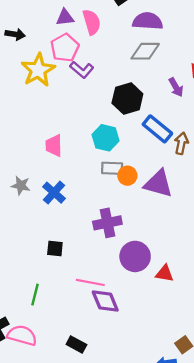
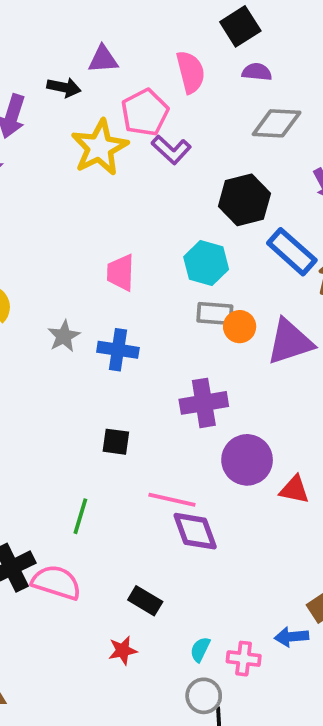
purple triangle: (65, 18) -> (103, 59), moved
purple semicircle: (148, 21) -> (257, 72), moved, size x0.6
purple triangle: (158, 184) -> (290, 342), turned -36
gray star: (21, 186) -> (64, 336), turned 30
blue cross: (54, 193) -> (118, 350), turned -35

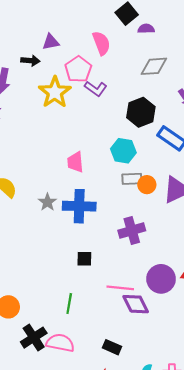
purple semicircle: (257, 72) -> (146, 29), moved
blue cross: (118, 350) -> (79, 206), size x1.4
purple circle: (247, 460) -> (161, 279), moved

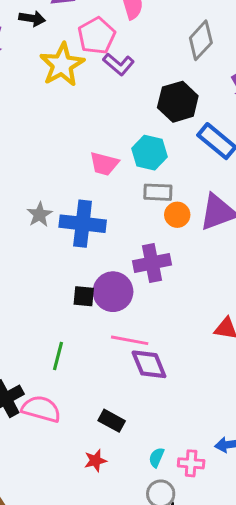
gray diamond: (154, 66) -> (201, 40), turned -48
pink trapezoid: (75, 162) -> (104, 164), moved, turned -75
orange circle: (147, 185) -> (177, 215), moved
purple circle: (161, 279) -> (113, 292), moved

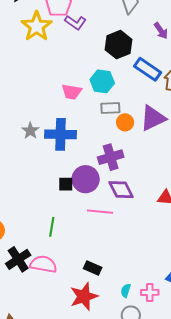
purple diamond: (149, 364) -> (121, 190), moved
red star: (95, 461) -> (84, 296), size x1.8

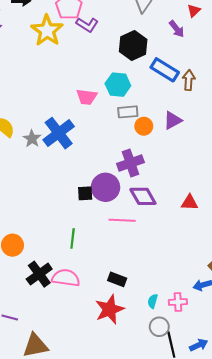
purple triangle: (153, 118) -> (173, 120), size x0.7
gray star: (30, 131) -> (32, 139), moved
blue cross: (61, 134) -> (59, 133), moved, turned -36

